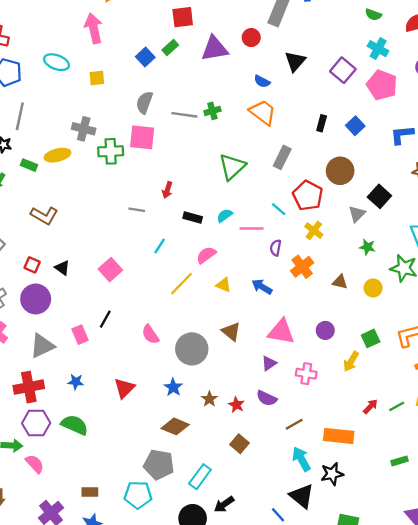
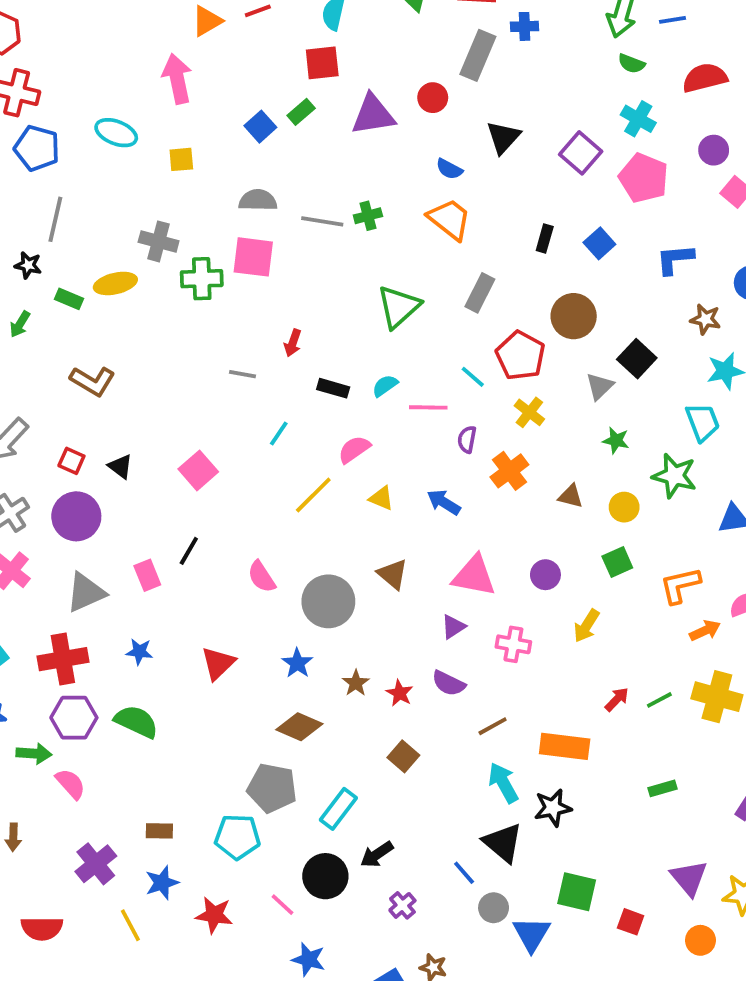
gray semicircle: (144, 102) -> (258, 200), turned 70
green square: (371, 338) -> (617, 562), moved

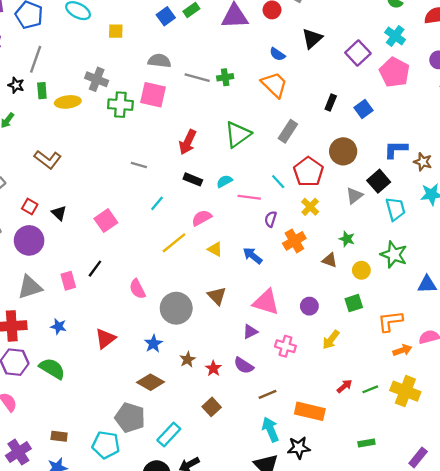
blue L-shape: (675, 259) -> (396, 149), moved
green rectangle: (69, 299) -> (42, 91), moved, turned 56
red arrow: (293, 343) -> (188, 142), moved, size x1.5
cyan trapezoid: (703, 422) -> (395, 209), moved
green star: (616, 440) -> (347, 239), moved

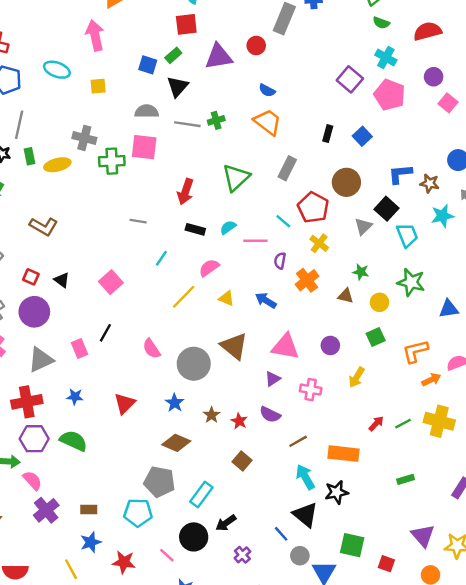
blue square: (166, 16) -> (148, 65), turned -30
black triangle: (312, 39) -> (177, 87), moved
brown triangle: (217, 296) -> (234, 346), size x1.4
purple cross: (18, 452) -> (46, 510), moved

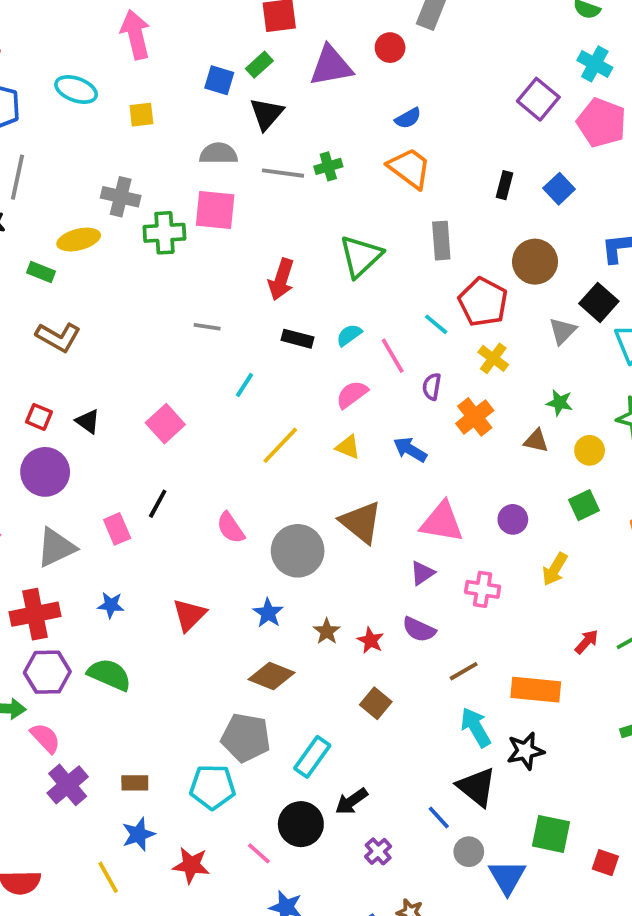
blue semicircle: (267, 90) -> (408, 118), turned -56
green rectangle: (29, 156) -> (41, 272), moved, turned -56
gray rectangle: (287, 168) -> (441, 241), turned -30
pink line: (255, 241) -> (393, 356), turned 60
pink semicircle: (209, 268) -> (352, 394), moved

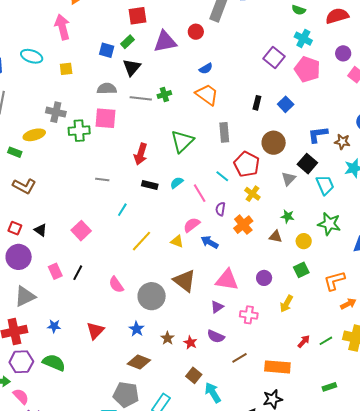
pink semicircle: (352, 394) -> (192, 225), moved
pink rectangle: (117, 529) -> (55, 271), moved
cyan arrow: (476, 727) -> (213, 393), moved

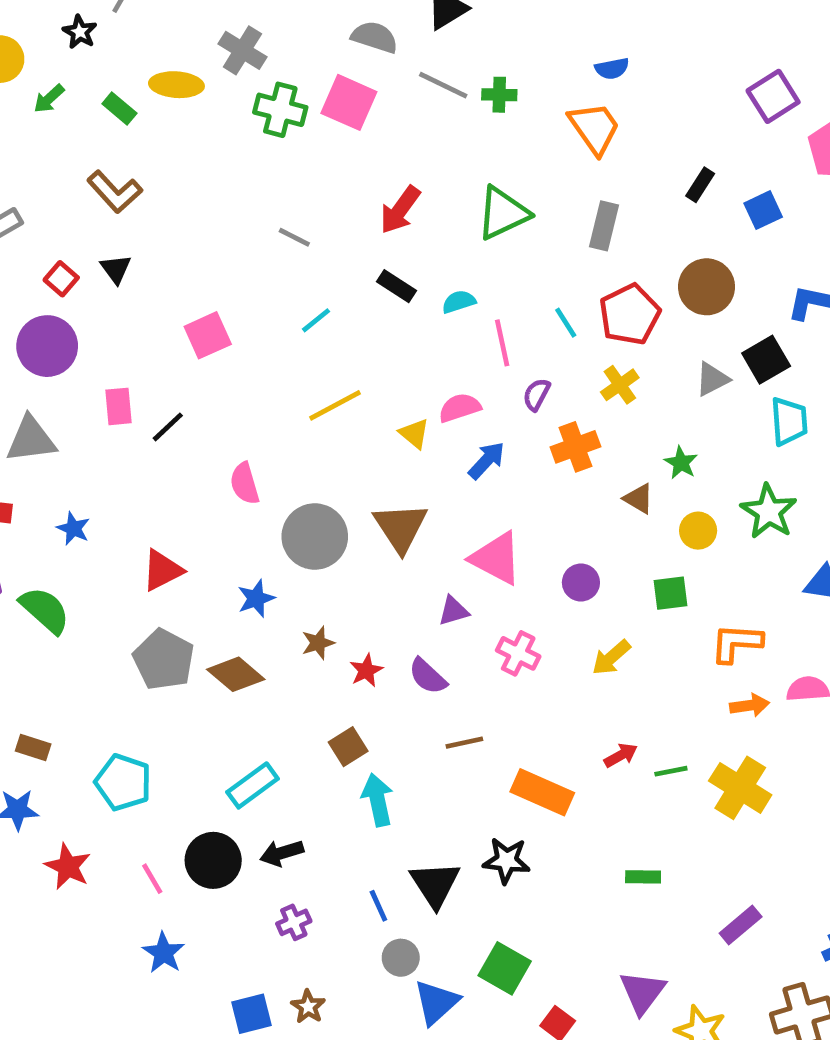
black triangle: (41, 230) -> (116, 269), moved
blue arrow: (210, 242) -> (487, 460), turned 84
gray pentagon: (126, 395) -> (164, 659), moved

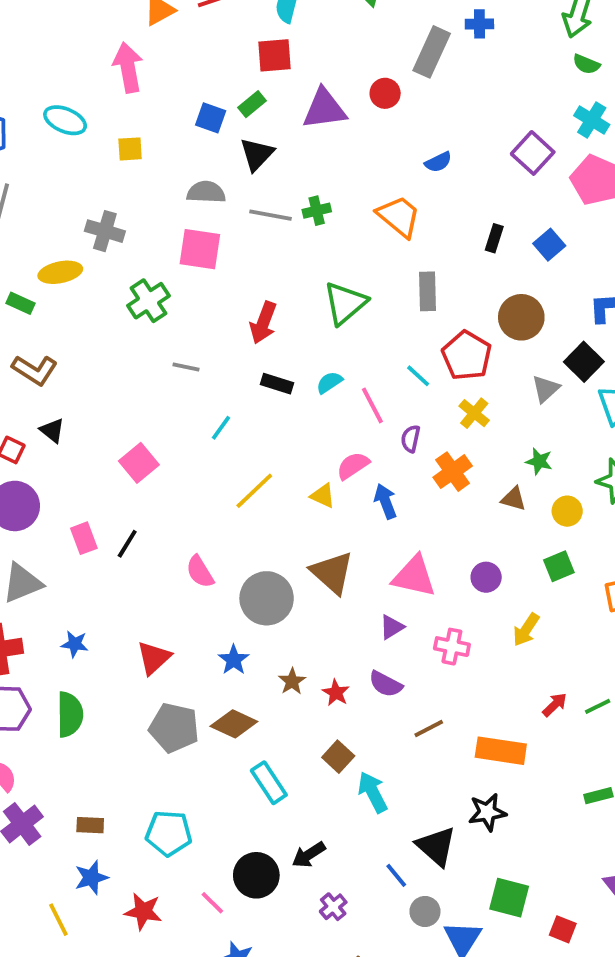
blue semicircle: (612, 69) -> (438, 162), moved
green cross: (280, 110) -> (149, 301), moved, turned -33
blue arrow: (487, 460) -> (385, 501), turned -48
green semicircle: (45, 610) -> (70, 714), turned 63
cyan rectangle: (253, 785) -> (269, 783), moved, turned -72

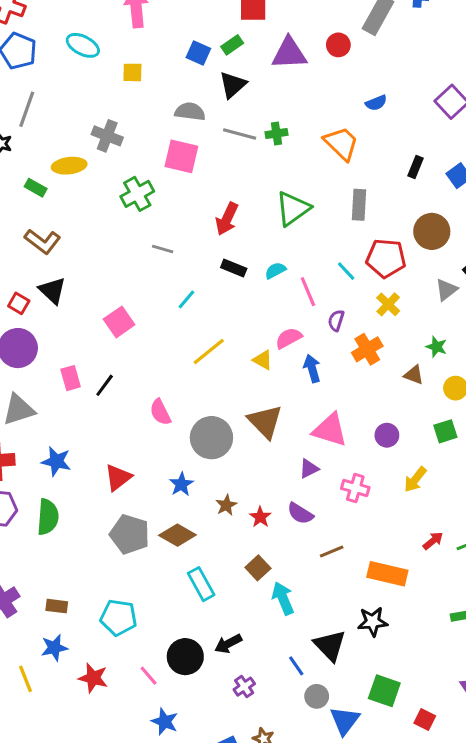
red pentagon: (467, 356) -> (386, 258), turned -30
black triangle: (52, 430) -> (52, 291), size x1.4
blue star: (75, 644) -> (56, 461), size x1.4

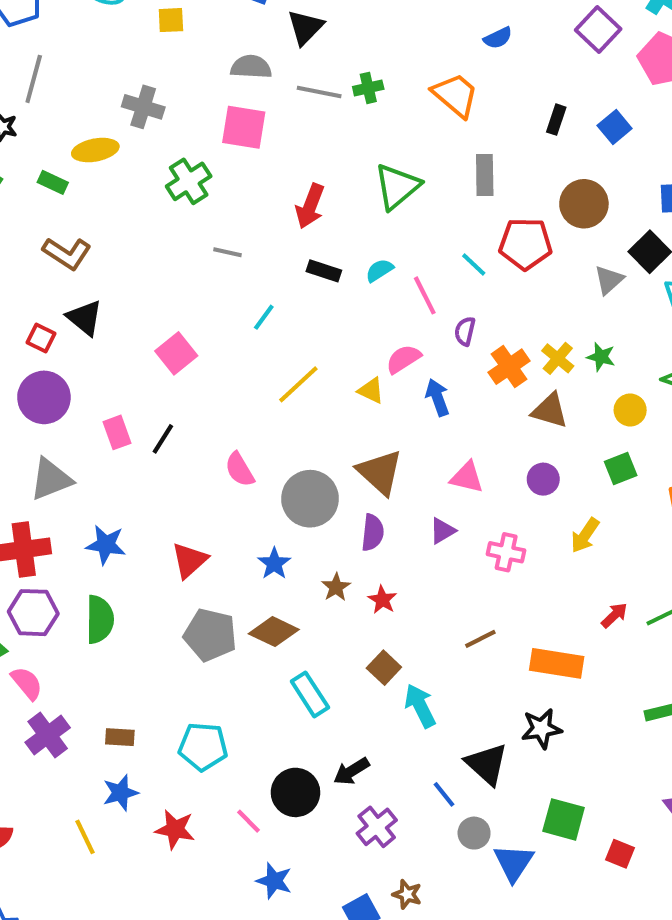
yellow cross: (388, 304) -> (558, 358), moved
brown triangle: (414, 375) -> (550, 411), moved, size x1.4
pink triangle: (330, 430) -> (467, 477), size x0.7
purple semicircle: (300, 513) -> (373, 533), moved, turned -112
purple cross: (244, 687) -> (377, 827), size x1.4

